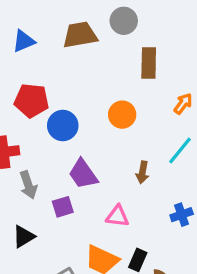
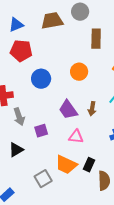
red pentagon: (31, 101) -> (21, 51), moved
purple trapezoid: (83, 174) -> (68, 110), moved

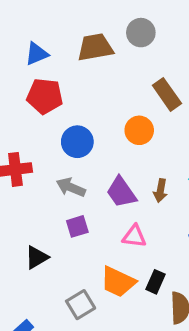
brown rectangle: (96, 39) -> (167, 94), moved, turned -36
gray arrow: (19, 117) -> (71, 187), moved, turned 132

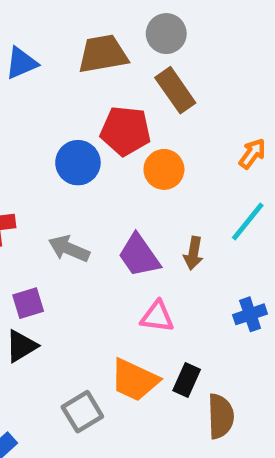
brown rectangle: (167, 94) -> (175, 90), moved
red pentagon: (45, 96) -> (125, 131), moved
blue circle: (77, 142) -> (78, 163), moved
purple square: (77, 226) -> (28, 303), moved

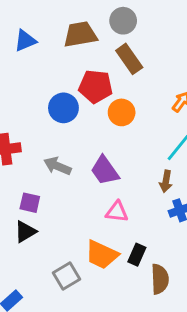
brown arrow: (193, 253) -> (166, 181), moved
purple square: (28, 303) -> (30, 203), turned 30

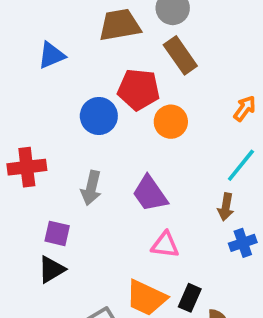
blue triangle: (25, 41) -> (51, 55), moved
gray arrow: (57, 166) -> (91, 188), turned -100

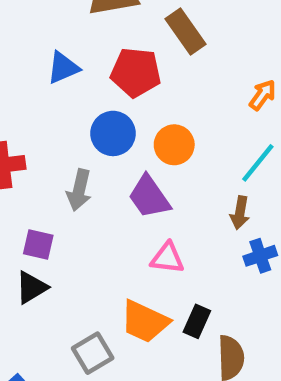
blue triangle: (51, 55) -> (63, 68), moved
blue circle: (99, 116) -> (113, 133), moved
orange circle: (171, 122) -> (174, 145), moved

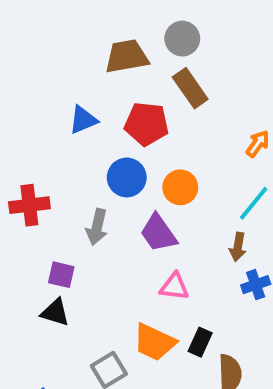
black triangle: (31, 287) -> (55, 312), turned 48

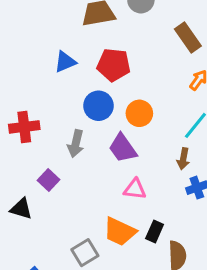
brown rectangle: (190, 88) -> (188, 38), moved
purple square: (61, 275) -> (48, 180), turned 30
black triangle: (55, 312) -> (21, 209), moved

